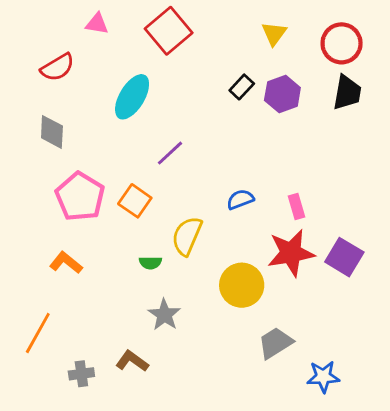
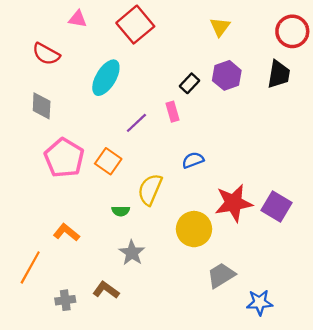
red circle: (342, 43) -> (292, 31), moved
red semicircle: (58, 67) -> (46, 54), turned 60
black rectangle: (242, 87) -> (190, 83), moved
pink rectangle: (297, 206) -> (173, 112), moved
orange L-shape: (66, 263) -> (66, 232), moved

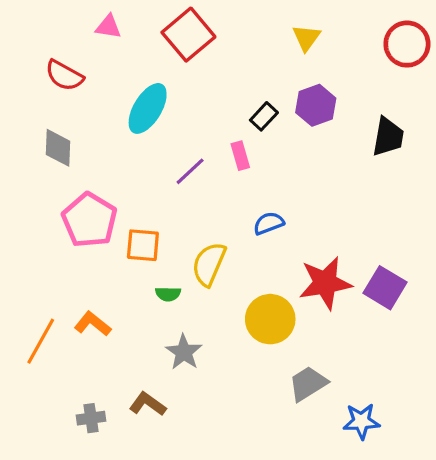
black trapezoid: (279, 74) -> (388, 137), moved
orange square: (108, 161) -> (143, 245), moved, turned -30
orange line: (30, 267) -> (41, 341), moved

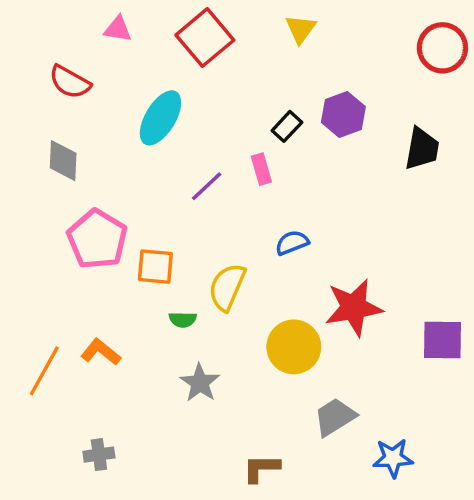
yellow triangle: (306, 38) -> (301, 29), moved
purple square: (385, 288) -> (442, 340), moved, turned -30
brown L-shape: (148, 404) -> (261, 468), moved, turned -36

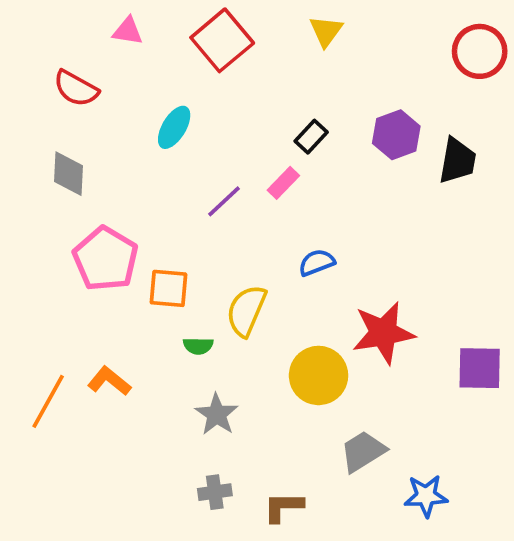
purple hexagon: (343, 114) -> (396, 135), moved
cyan ellipse: (160, 118) -> (174, 127), size x0.7
pink rectangle: (261, 169) -> (283, 183), turned 60
gray cross: (99, 455) -> (215, 492), moved

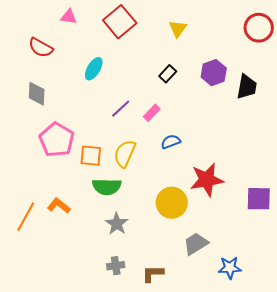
yellow triangle: (326, 31) -> (178, 29), moved
pink rectangle: (283, 183) -> (152, 113), moved
yellow semicircle: (246, 311) -> (125, 154), moved
green semicircle: (198, 346) -> (107, 187), size x1.8

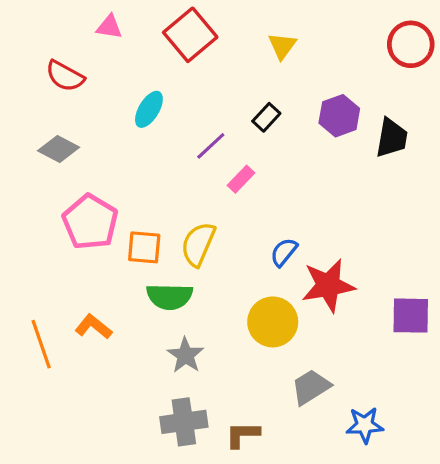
gray diamond: (37, 94) -> (59, 149), turned -65
purple line: (121, 109) -> (211, 146), moved
blue semicircle: (171, 142) -> (284, 252), moved, turned -30
orange line: (26, 217) -> (41, 344), turned -48
gray cross: (116, 266) -> (184, 422), size x1.6

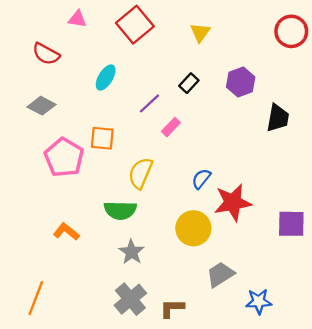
black trapezoid: (392, 138) -> (278, 118), moved
orange square: (144, 247) -> (102, 138), moved
orange line: (41, 344) -> (36, 298), moved, turned 40
gray cross: (184, 422) -> (130, 299), turned -32

